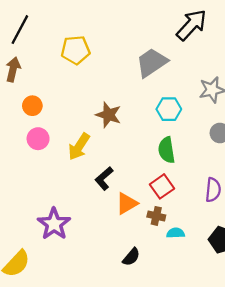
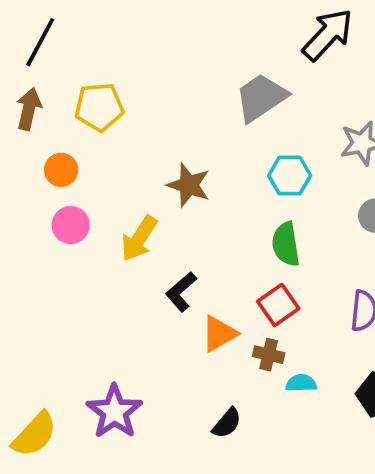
yellow pentagon: (76, 50) -> (99, 107), moved
purple star: (54, 224) -> (114, 412), moved

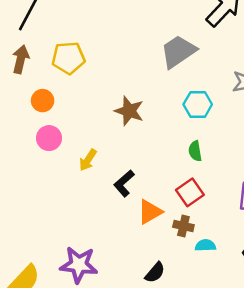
yellow arrow: (139, 238) -> (88, 160), moved, size x0.7
green semicircle: (286, 244) -> (195, 151), size x0.7
purple star: (114, 412) -> (79, 265), turned -30

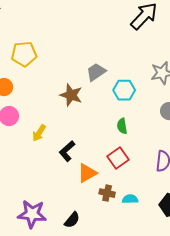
gray trapezoid: (178, 51) -> (96, 72), moved, size x0.7
brown cross: (183, 226) -> (107, 193), moved
black semicircle: (155, 273) -> (72, 220), moved

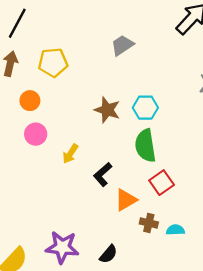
gray trapezoid: (96, 72) -> (122, 45), moved
cyan hexagon: (124, 90) -> (145, 108), moved
green semicircle: (122, 126) -> (145, 146), moved, size x1.8

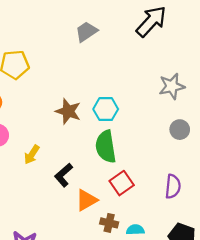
gray trapezoid: (122, 45) -> (86, 32), moved

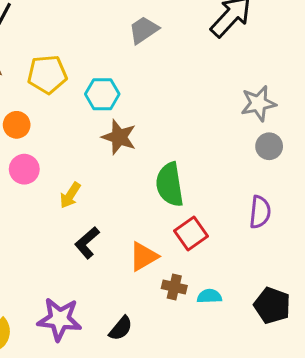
cyan hexagon: (106, 109) -> (102, 94), moved
gray circle: (180, 130) -> (269, 146), moved
black L-shape: (64, 175) -> (87, 243), moved
purple semicircle: (173, 186) -> (260, 212), moved

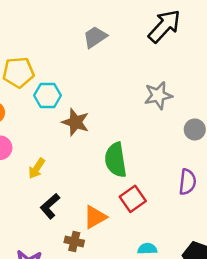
cyan hexagon: (102, 94) -> (48, 95), moved
gray star: (258, 103) -> (158, 95), moved
brown cross: (174, 287) -> (74, 241), moved

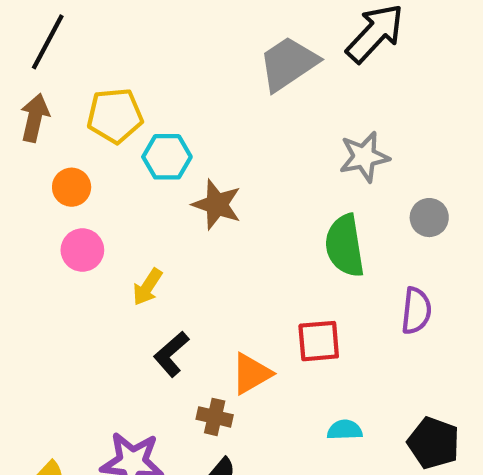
gray trapezoid: (95, 37) -> (288, 64), moved, size x1.4
green semicircle: (116, 160) -> (345, 246), moved
red square: (133, 199) -> (319, 341), turned 30

